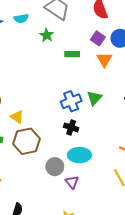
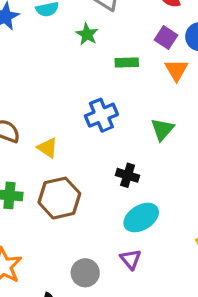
blue cross: (71, 101) -> (101, 115), moved
yellow triangle: (17, 117) -> (48, 148), moved
cyan ellipse: (79, 155) -> (141, 218), turned -30
gray circle: (55, 167) -> (85, 273), moved

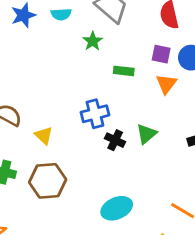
purple square: (166, 38) -> (161, 54), turned -30
black cross: (128, 175) -> (115, 140), moved

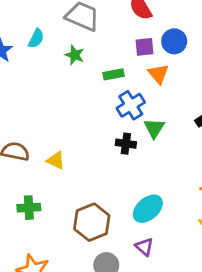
cyan semicircle: (61, 14) -> (36, 39), turned -42
blue cross: (95, 114) -> (131, 105), moved
brown hexagon: (48, 181) -> (92, 222), moved

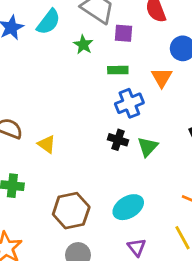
cyan semicircle: (36, 39) -> (49, 22), size x1.4
purple square: (145, 47) -> (124, 33), moved
green triangle: (154, 128) -> (148, 147), moved
purple triangle: (144, 247) -> (137, 247), moved

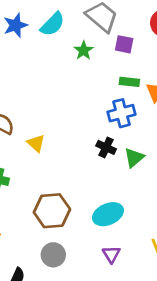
green rectangle: (118, 70) -> (129, 82), moved

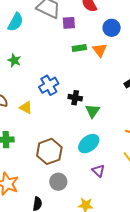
green star: (84, 50) -> (14, 60), moved
blue cross: (121, 113) -> (49, 85), moved
green triangle: (134, 158) -> (93, 111), moved

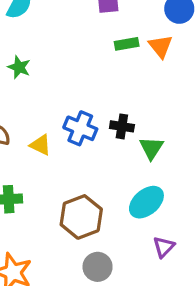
blue cross: (49, 85) -> (80, 128), moved, turned -36
purple triangle: (98, 171) -> (164, 247), turned 32

